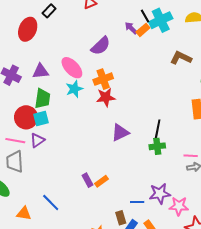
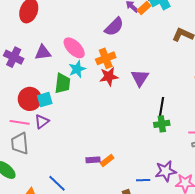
purple semicircle: (101, 46) -> (114, 27), moved
green trapezoid: (43, 99) -> (63, 83), moved
purple triangle: (120, 132) -> (140, 78), moved, turned -30
purple rectangle: (88, 180) -> (93, 160), turned -64

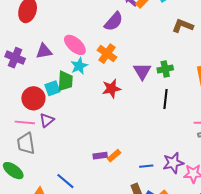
orange cross: (106, 58) -> (107, 54), turned -30
red star: (109, 76) -> (111, 89), moved
cyan square: (45, 100) -> (52, 88), moved
green cross: (162, 124) -> (165, 69), moved
blue line: (143, 180) -> (146, 166), moved

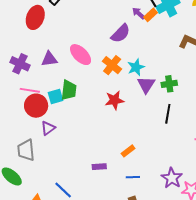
cyan star: (79, 66) -> (136, 67), moved
pink line: (25, 122) -> (30, 90), moved
orange rectangle: (114, 156) -> (128, 151), moved
purple star: (173, 163) -> (172, 178), turned -30
blue line: (146, 166) -> (133, 177), moved

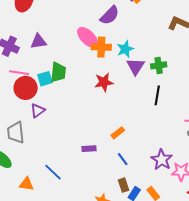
pink ellipse: (81, 55) -> (88, 37), moved
orange cross: (112, 65) -> (101, 47), turned -36
blue line: (133, 177) -> (123, 159), turned 56

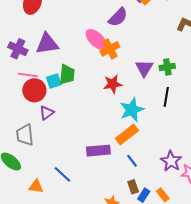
purple triangle: (38, 41) -> (47, 44), size x1.4
orange cross: (101, 47) -> (110, 49), turned -30
cyan star: (125, 49) -> (132, 110), moved, size x1.4
orange rectangle: (118, 133) -> (127, 135), size x1.6
purple rectangle: (89, 149) -> (98, 151), size x1.6

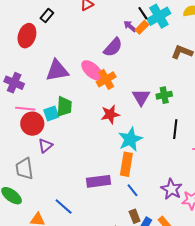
purple triangle: (47, 44) -> (57, 71), moved
black line: (166, 97) -> (175, 129), moved
orange rectangle: (127, 135) -> (126, 164), turned -40

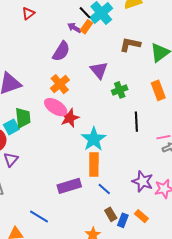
pink ellipse: (92, 70) -> (56, 107), moved
purple triangle: (141, 97) -> (99, 70), moved

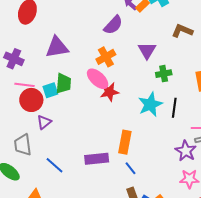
cyan star: (94, 139) -> (150, 104), moved
purple star: (143, 181) -> (186, 151), moved
blue line: (39, 217) -> (55, 165), moved

